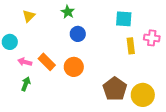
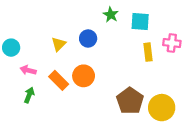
green star: (68, 12) -> (111, 15), moved
yellow triangle: (29, 16) -> (59, 44), moved
orange rectangle: (47, 62) -> (59, 80), moved

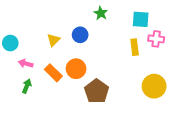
cyan square: (140, 22) -> (141, 19), moved
brown pentagon: (130, 101) -> (97, 91), moved
yellow circle: (162, 108) -> (154, 86), moved

